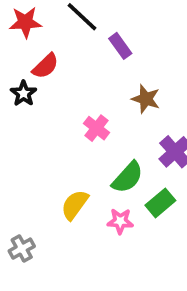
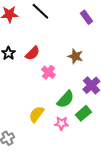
purple rectangle: (120, 46) -> (86, 17), moved
red semicircle: (45, 66) -> (32, 53), moved

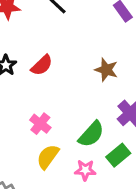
pink cross: (48, 72) -> (40, 124), moved

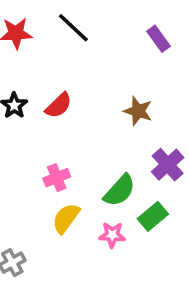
pink cross: (40, 124) -> (57, 178), turned 30

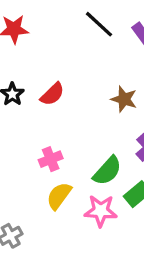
black line: (73, 28) -> (99, 24), moved
pink star: (112, 235) -> (101, 211), size x1.4

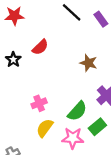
red semicircle: (52, 94) -> (40, 47), moved

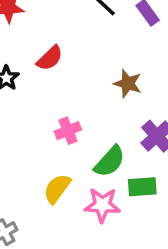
pink cross: (39, 103) -> (68, 131), moved
green rectangle: (97, 127) -> (142, 187), turned 36

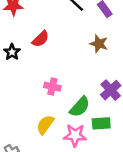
brown star: (128, 84) -> (99, 44), moved
pink cross: (68, 131) -> (52, 87), turned 35

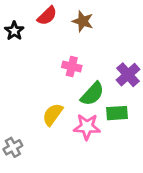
brown star: (99, 44) -> (83, 21), moved
pink cross: (52, 87) -> (72, 66), moved

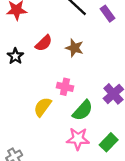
green rectangle: (117, 113) -> (109, 142), moved, turned -42
yellow semicircle: (53, 114) -> (43, 107), moved

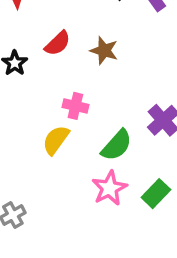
pink cross: (65, 87) -> (75, 106), moved
pink star: (78, 139) -> (109, 188), turned -30

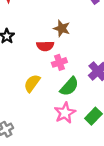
red semicircle: (58, 43) -> (45, 46), moved, turned 42
pink cross: (75, 106) -> (59, 62), moved, turned -32

